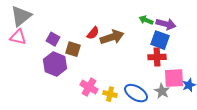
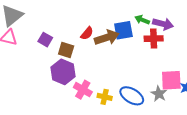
blue square: (160, 40) -> (123, 30), moved, turned -30
red cross: (157, 57) -> (154, 39), moved
purple hexagon: (55, 64) -> (63, 72), moved

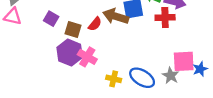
red semicircle: (87, 33) -> (95, 24), moved
brown arrow: (107, 37) -> (116, 16), turned -145
pink cross: (83, 90) -> (87, 57), moved

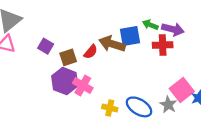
brown square: (73, 30) -> (68, 57), turned -35
pink square: (184, 61) -> (182, 90), turned -35

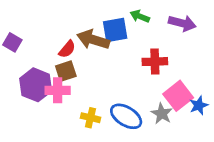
purple arrow: (173, 29) -> (182, 23), moved
red cross: (163, 45) -> (155, 62), moved
brown square: (68, 57) -> (66, 71), moved
pink cross: (83, 86) -> (58, 90), turned -30

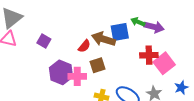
purple arrow: (182, 23) -> (154, 27), moved
brown square: (66, 71) -> (97, 65), moved
pink square: (178, 96) -> (164, 63), moved

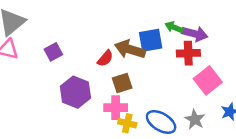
purple square: (44, 41) -> (53, 52), turned 32
red cross: (149, 55) -> (188, 53), moved
pink cross: (77, 76) -> (116, 108), moved

